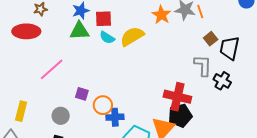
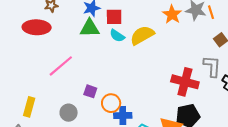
red cross: (177, 97) -> (185, 82), moved

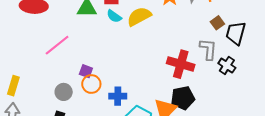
orange circle: (111, 103) -> (91, 84), moved
yellow rectangle: (29, 107) -> (13, 86), moved

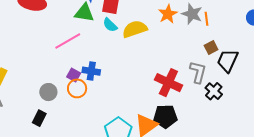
pink line: (57, 45) -> (68, 41), moved
blue cross: (118, 96) -> (91, 71), moved

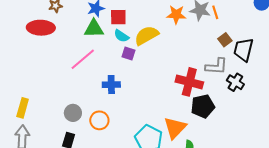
orange star: (168, 14) -> (176, 15), turned -30
gray L-shape: (198, 72) -> (216, 66), turned 90
purple square: (74, 75) -> (129, 54), moved
orange circle: (77, 88) -> (99, 120), moved
black pentagon: (165, 116) -> (203, 106), moved

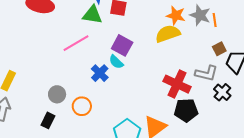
yellow semicircle: (146, 35) -> (168, 34), moved
cyan semicircle: (121, 36) -> (116, 62), moved
purple square: (129, 54) -> (122, 45), size x1.5
blue cross: (111, 85) -> (100, 73), turned 36

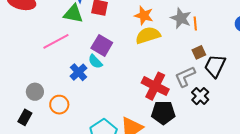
orange star: (176, 15) -> (144, 15), moved
gray L-shape: (206, 73) -> (185, 76), turned 140

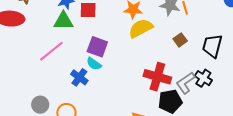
brown square: (199, 52) -> (180, 40), moved
gray L-shape: (185, 76) -> (186, 83), moved

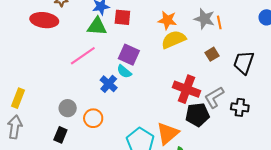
black cross: (203, 78) -> (240, 107), moved, turned -30

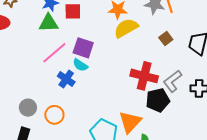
pink line: (83, 56) -> (54, 53), moved

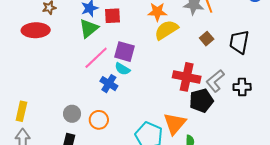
green triangle: (49, 23) -> (89, 28), turned -35

